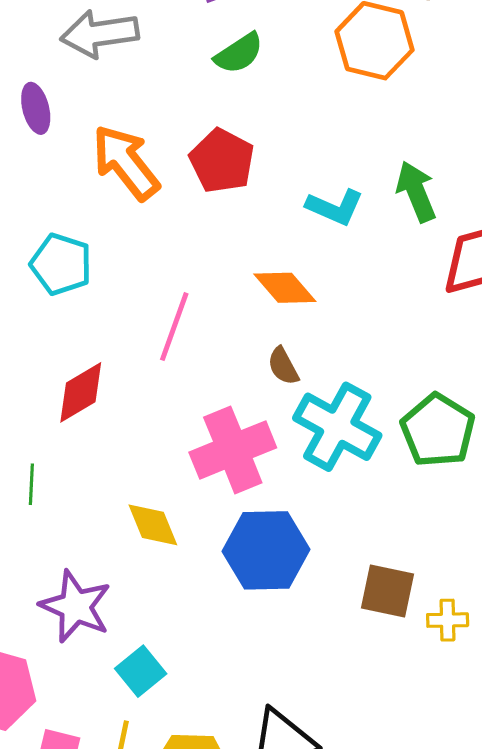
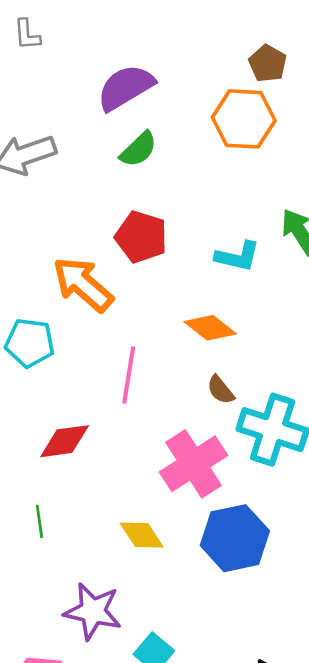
orange arrow: (126, 162) -> (83, 284), moved
red diamond: (81, 392) -> (65, 441), turned 34

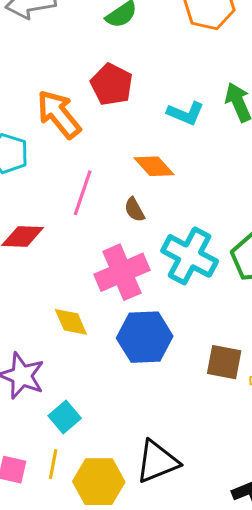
brown semicircle: (221, 390) -> (134, 210), moved

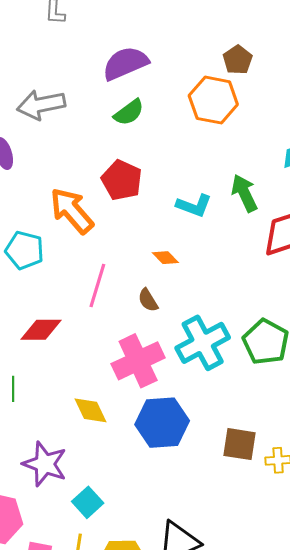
orange diamond: (154, 166) -> (165, 258), size x0.7
cyan cross: (190, 256) -> (203, 343), turned 36

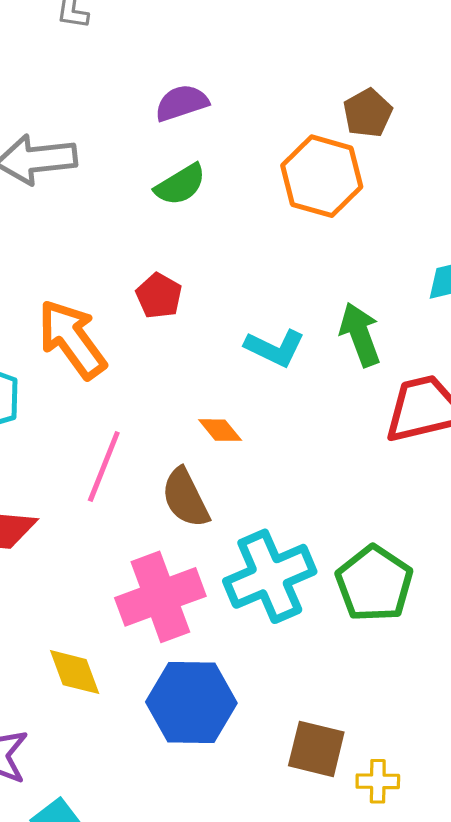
purple semicircle: (125, 63) -> (182, 103), size x0.7
red pentagon: (122, 180) -> (159, 296), size x0.7
brown semicircle: (148, 300) -> (185, 498), size x1.5

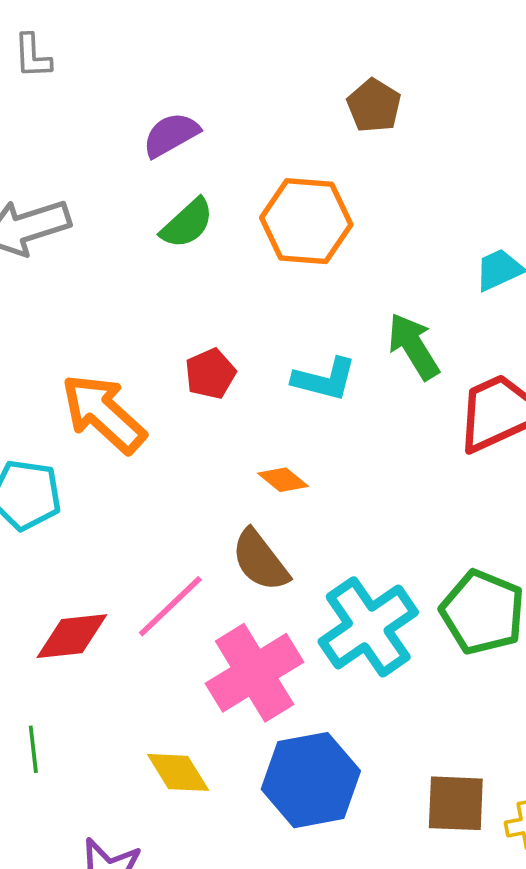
orange hexagon: (322, 176) -> (306, 221), moved
red pentagon: (159, 296) -> (210, 374), moved, turned 30
pink line: (104, 467) -> (170, 606), moved, turned 36

